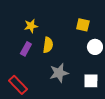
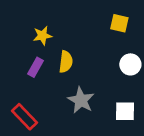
yellow square: (83, 25) -> (119, 23), moved
gray star: (59, 73) -> (81, 100), turned -30

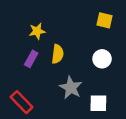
white circle: (130, 64) -> (102, 59), moved
white square: (125, 111) -> (98, 103), moved

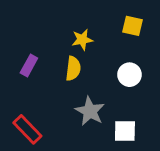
yellow star: (37, 31) -> (82, 40), moved
purple rectangle: (31, 59) -> (29, 65), moved

